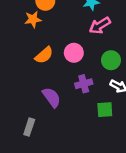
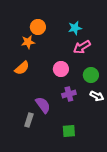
orange semicircle: (44, 55) -> (22, 68), moved
green square: (105, 110) -> (69, 131), moved
gray rectangle: (29, 127) -> (29, 120), moved

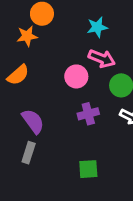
cyan star: (75, 28) -> (97, 27), moved
pink arrow: (82, 47) -> (102, 59), moved, turned -126
purple semicircle: (43, 105) -> (33, 121), moved

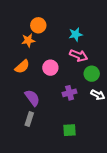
pink circle: (76, 76) -> (50, 68), moved

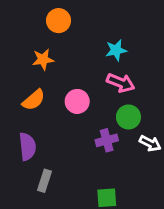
orange circle: (38, 25) -> (59, 21), moved
green circle: (92, 74) -> (128, 117), moved
purple semicircle: (32, 98) -> (27, 147), moved, turned 30

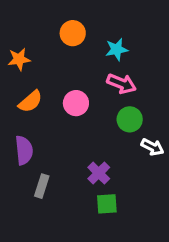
orange circle: (59, 21) -> (73, 33), moved
orange star: (43, 59) -> (19, 59), moved
purple cross: (107, 140) -> (99, 173), moved, turned -30

